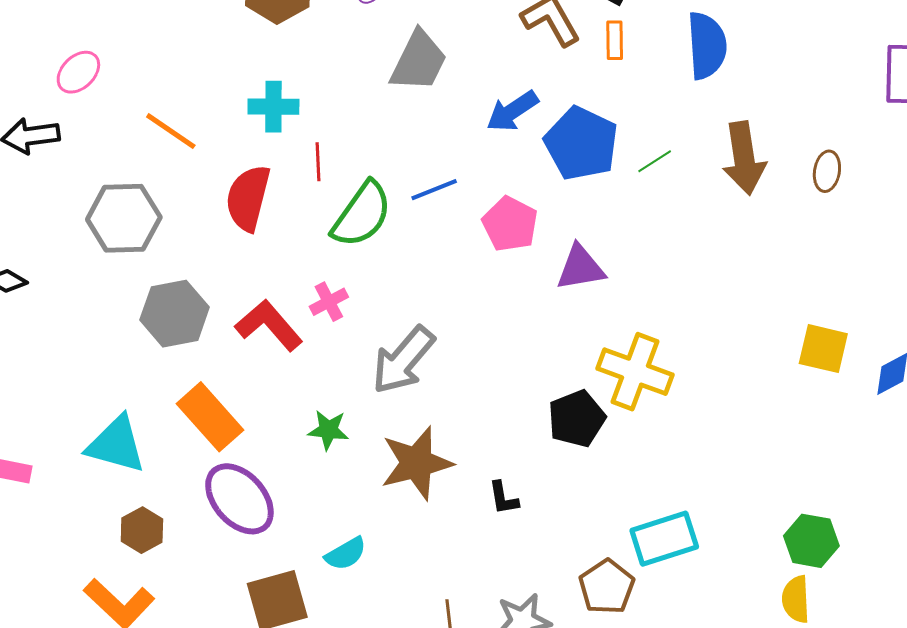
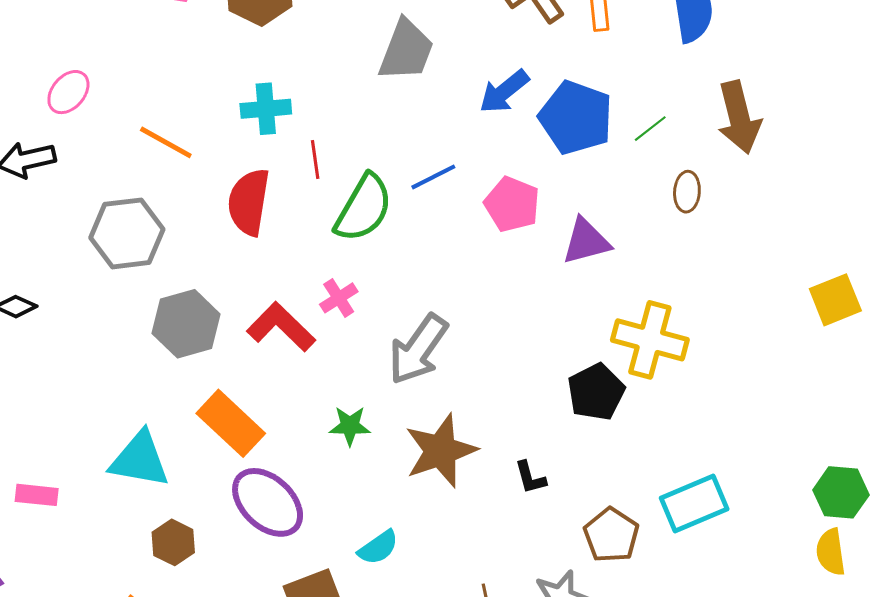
brown ellipse: (827, 171) -> (687, 192), moved
yellow square: (823, 349) -> (835, 300), turned -30
brown pentagon: (607, 587) -> (611, 535), moved

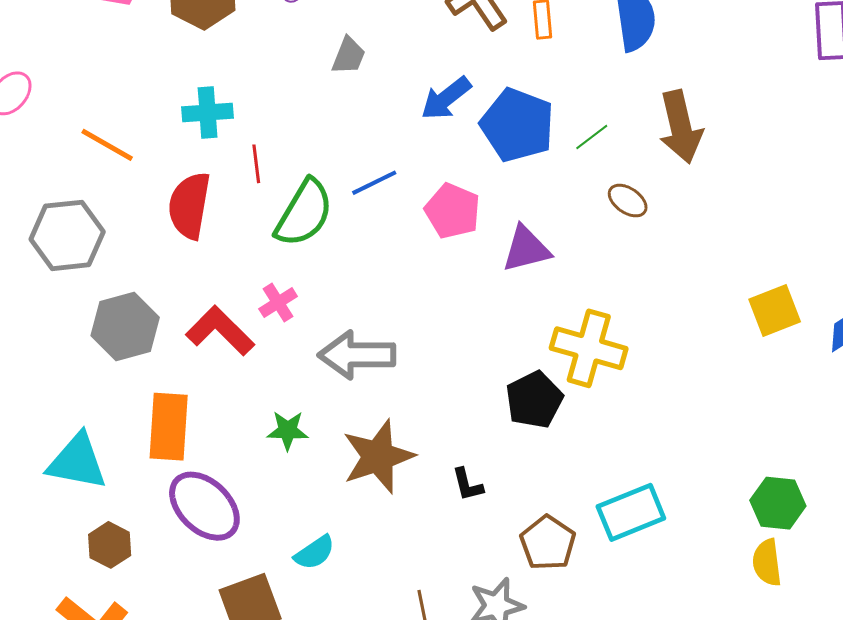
gray trapezoid: (406, 50) -> (349, 56), size x0.6
brown ellipse: (687, 192) -> (628, 201), turned -60
gray arrow: (418, 349) -> (357, 355), turned 54
orange rectangle: (231, 423) -> (169, 427), turned 50

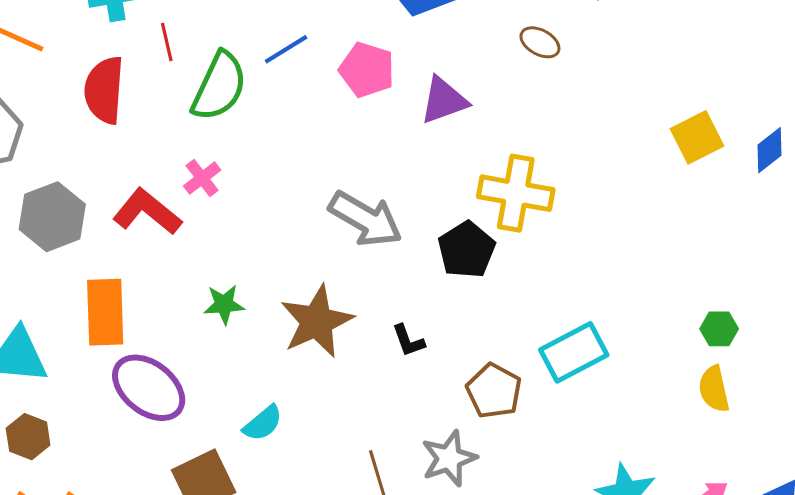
gray arrow: (357, 355) -> (365, 219), moved, turned -144
green hexagon: (778, 503) -> (719, 329), size x0.7
brown hexagon: (110, 545) -> (28, 437), moved

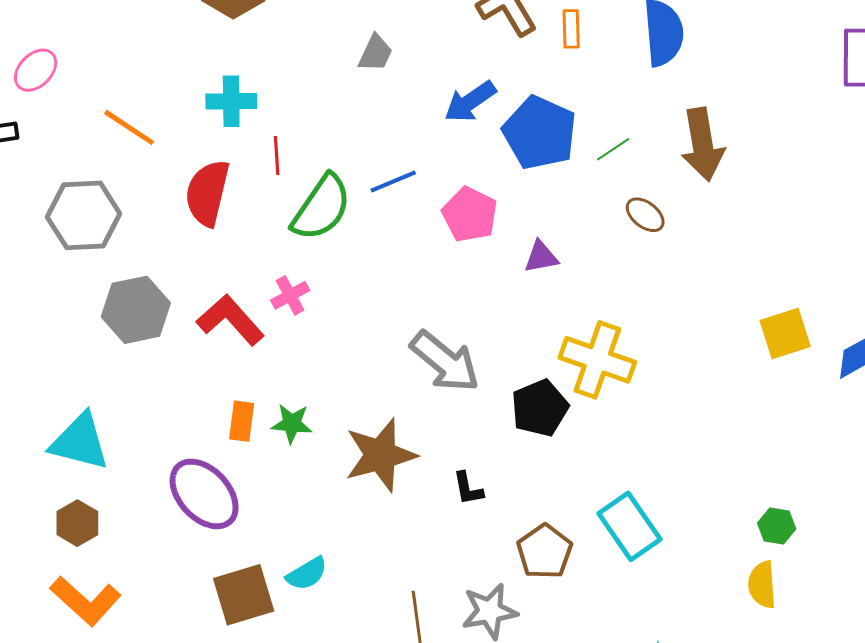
purple triangle: (444, 100) -> (541, 257), size x0.7
orange rectangle: (105, 312) -> (242, 421), moved, size x0.6
cyan rectangle: (574, 352) -> (629, 526), turned 74
cyan semicircle: (263, 423) -> (307, 574), moved

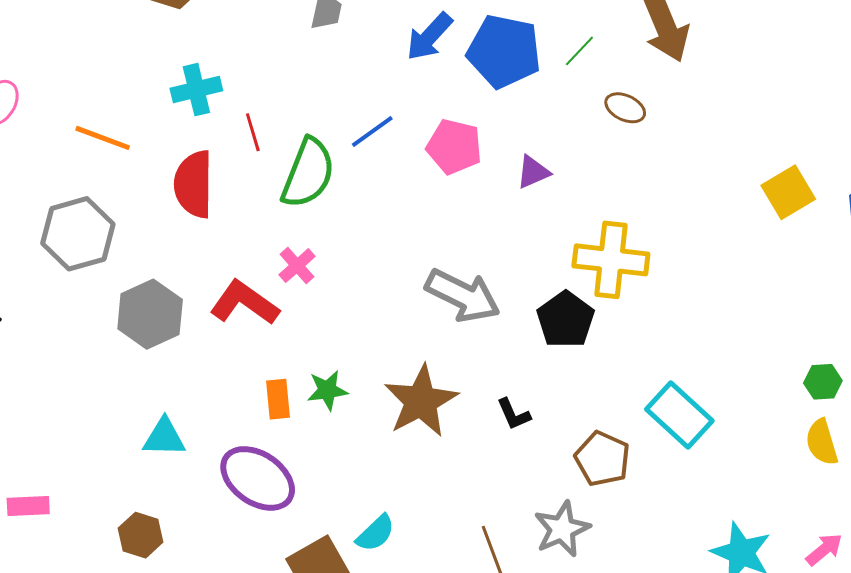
cyan triangle: (80, 442) -> (164, 437), moved, size x0.7

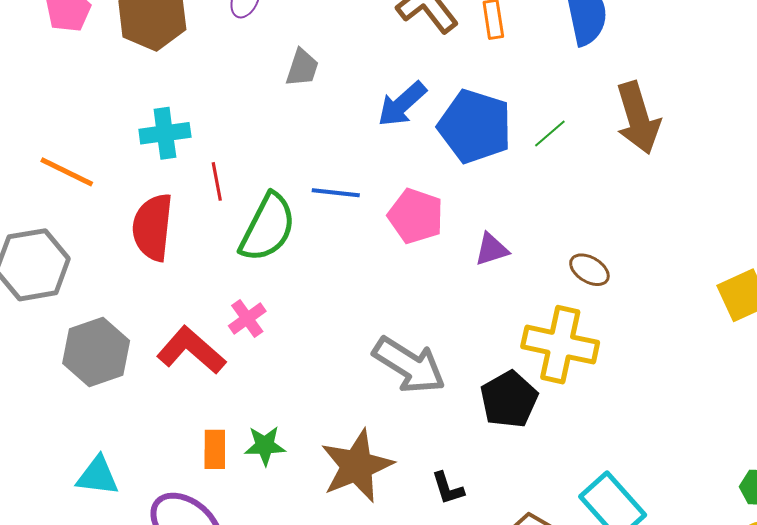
brown ellipse: (625, 108) -> (589, 270), moved
blue line: (372, 132) -> (336, 193), turned 36

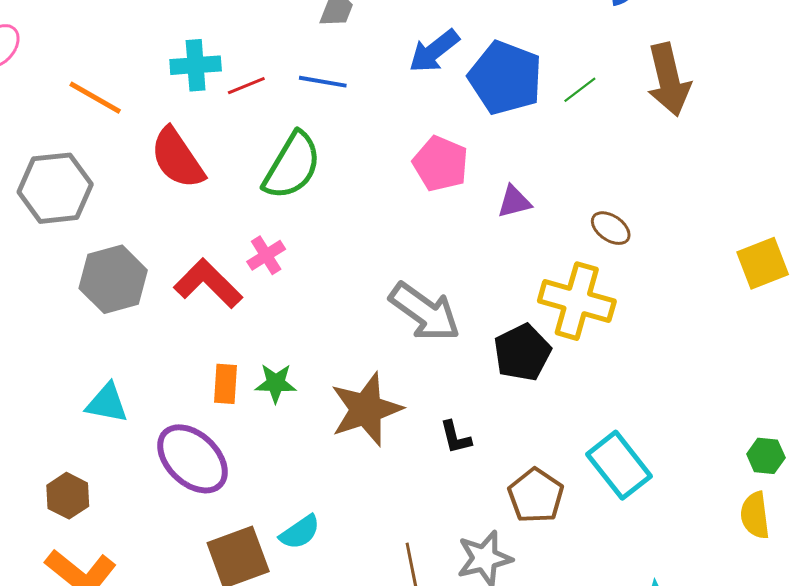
red line: (217, 181) -> (246, 86), moved, turned 75
blue line: (336, 193) -> (323, 82), moved
red semicircle: (153, 227) -> (177, 158), turned -44

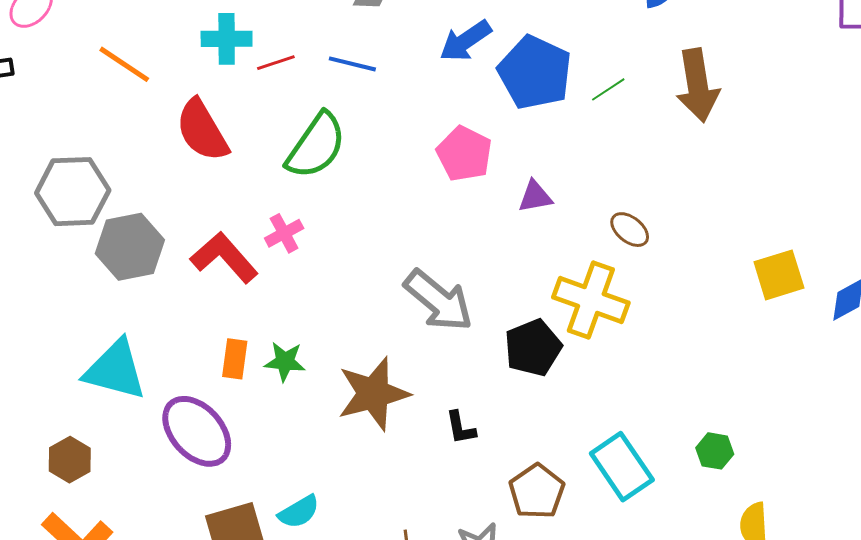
gray hexagon: (55, 188) -> (73, 192), moved
cyan triangle: (107, 403) -> (115, 370), size x1.5
green hexagon: (766, 456) -> (715, 451), moved

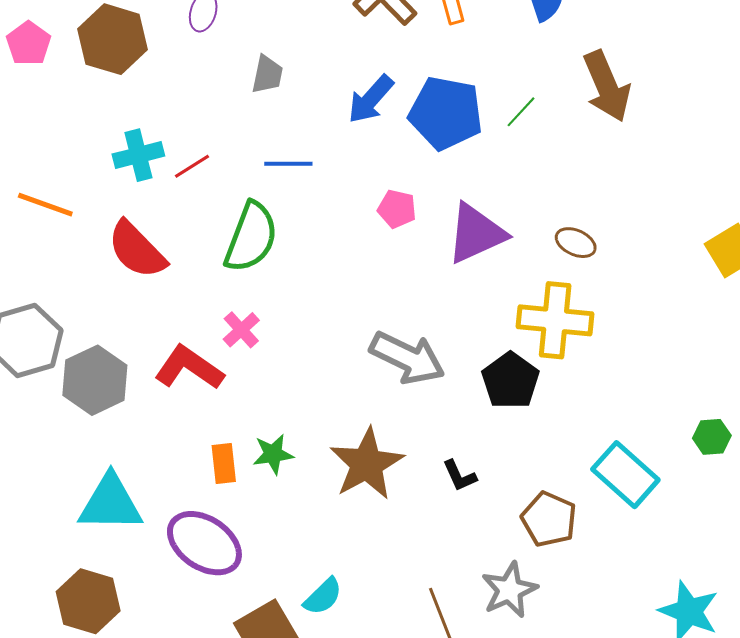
blue line: (352, 64) -> (288, 164), moved
pink pentagon: (464, 154) -> (397, 209), size x0.7
purple triangle: (535, 197) -> (476, 233), size x1.8
brown hexagon: (70, 460) -> (88, 601), size x1.4

